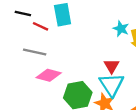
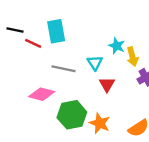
gray line: (35, 52) -> (63, 69), moved
cyan triangle: (112, 85) -> (95, 63), moved, size x0.6

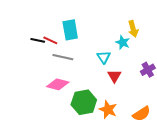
black line: (15, 30) -> (38, 40), moved
yellow arrow: (132, 57) -> (133, 29), moved
gray line: (63, 69) -> (63, 57), moved

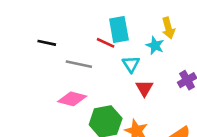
cyan rectangle: (70, 30) -> (119, 29), moved
red line: (50, 40) -> (106, 43), moved

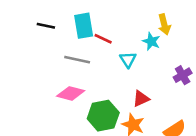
cyan rectangle: (119, 29) -> (84, 26), moved
black line: (47, 43) -> (46, 26), moved
red triangle: (144, 88) -> (141, 99), moved, turned 36

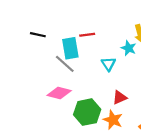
cyan rectangle: (84, 26) -> (70, 48), moved
red line: (103, 39) -> (87, 35), moved, turned -32
gray line: (77, 60) -> (65, 64), turned 30

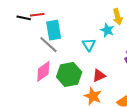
red line: (87, 35) -> (37, 15), moved
pink diamond: (59, 93) -> (43, 71), turned -50
green hexagon: (87, 112) -> (69, 75), moved

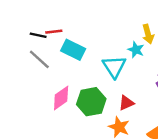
cyan rectangle: (54, 30) -> (73, 50), turned -54
gray line: (48, 45) -> (39, 59), moved
cyan triangle: (89, 45) -> (114, 67), size x1.5

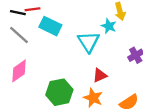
pink diamond: (61, 98) -> (19, 71), moved
green hexagon: (91, 102) -> (59, 92), moved

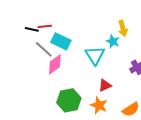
gray line: (19, 35) -> (44, 49), moved
pink diamond: (19, 71) -> (55, 64), moved

